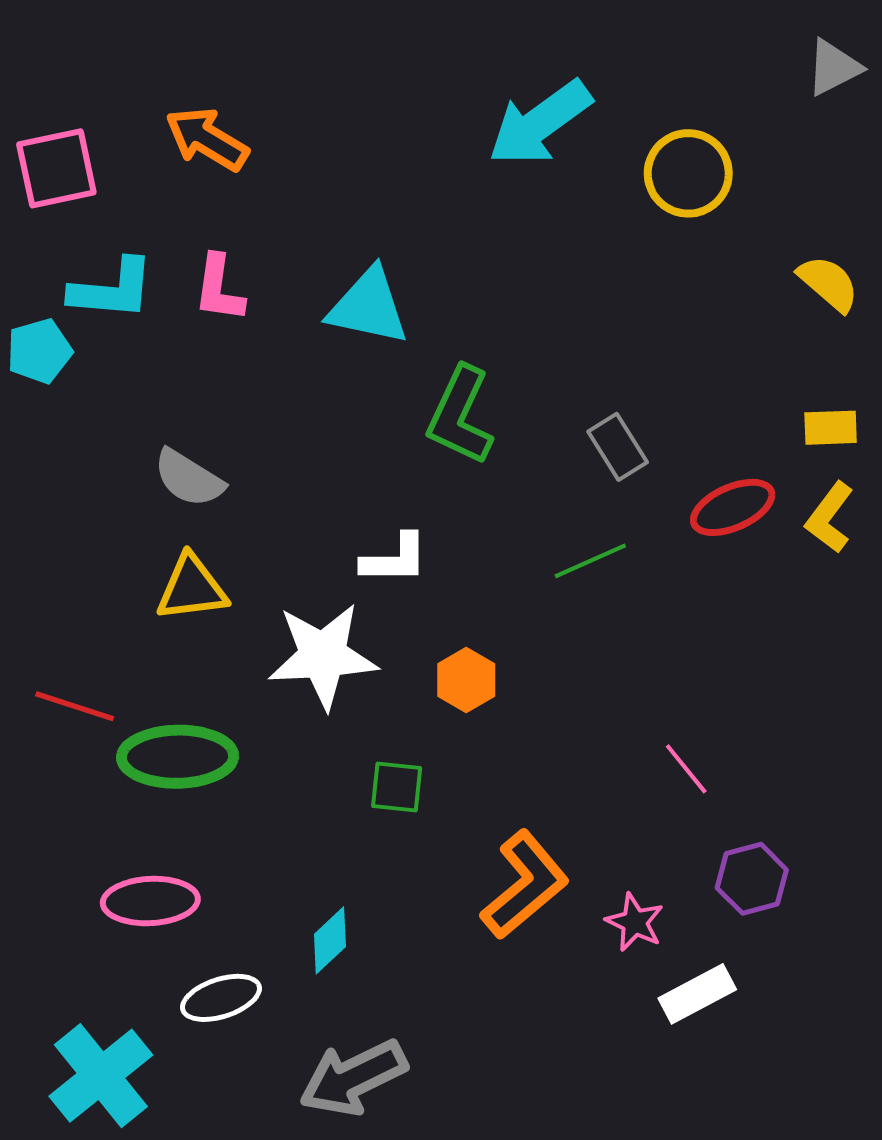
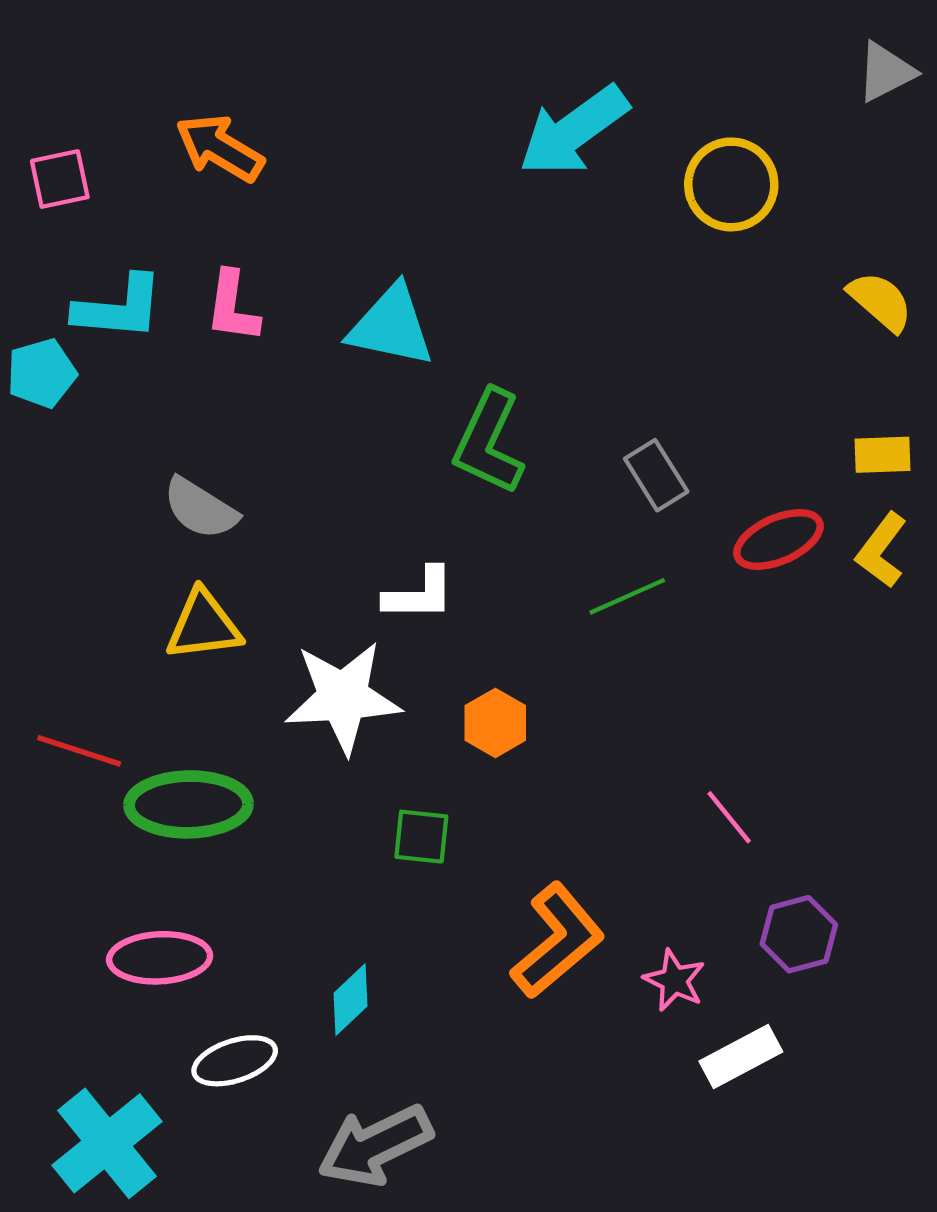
pink square: (56, 168) -> (60, 179), size x0.7

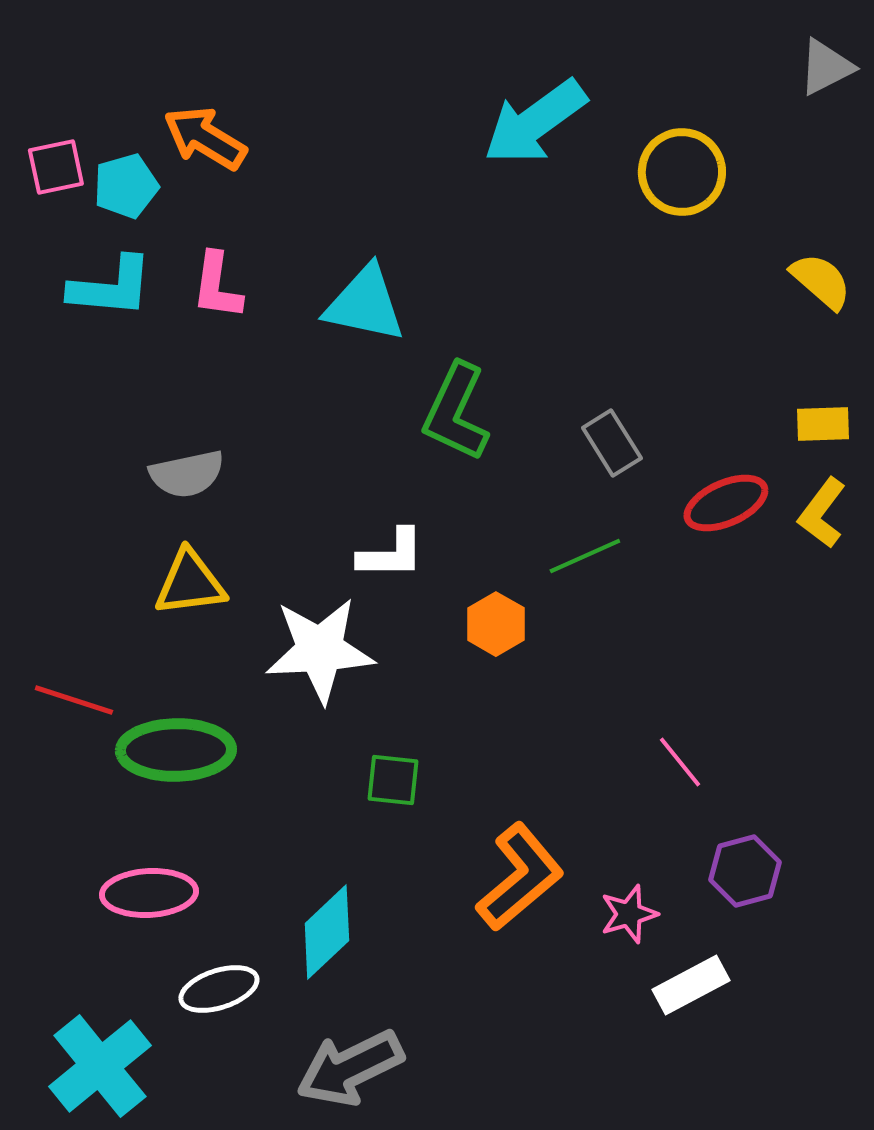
cyan pentagon: (42, 373) -> (126, 186), moved
gray semicircle: (200, 508) -> (187, 474), turned -44
orange hexagon: (495, 723) -> (496, 624), moved
pink star: (674, 980) -> (629, 914), turned 30
cyan diamond: (350, 1000) -> (327, 932), size x1.4

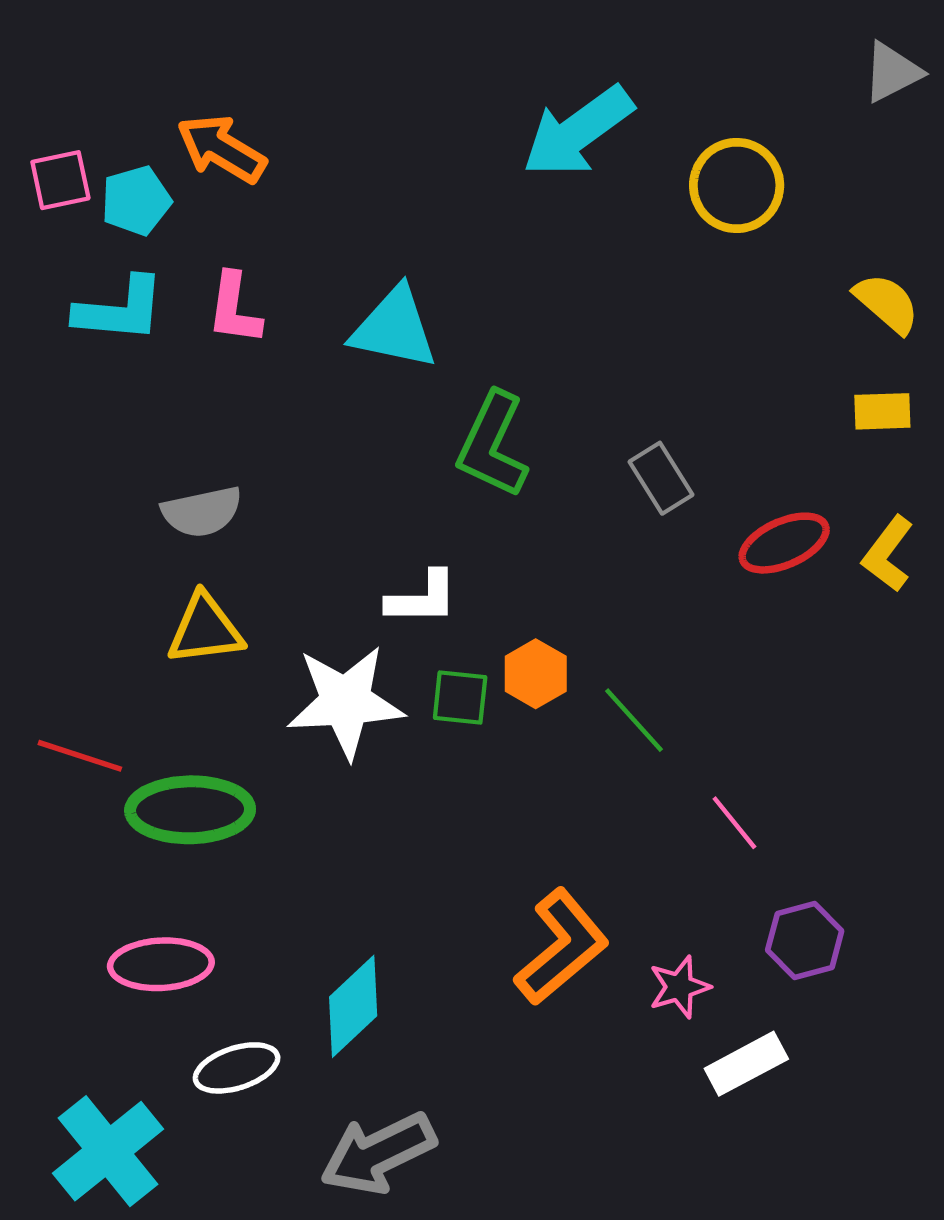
yellow rectangle: (823, 424) -> (882, 411), moved
green line: (585, 556) -> (634, 720), moved, turned 72
green square: (393, 780) -> (460, 697), moved

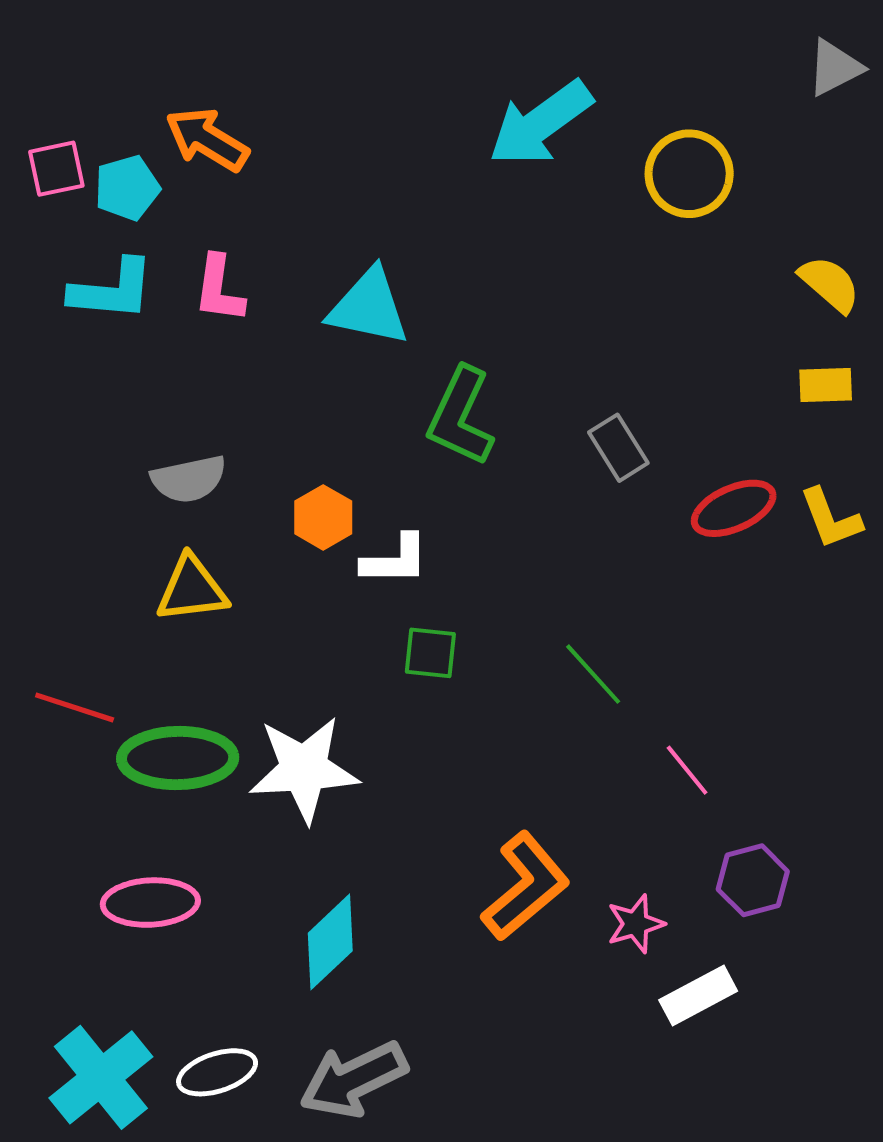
yellow L-shape: (888, 554) -> (831, 518), turned -58
orange hexagon: (536, 674) -> (323, 517), moved
white star: (346, 702) -> (304, 769), moved
white ellipse: (237, 1068) -> (217, 1072), moved

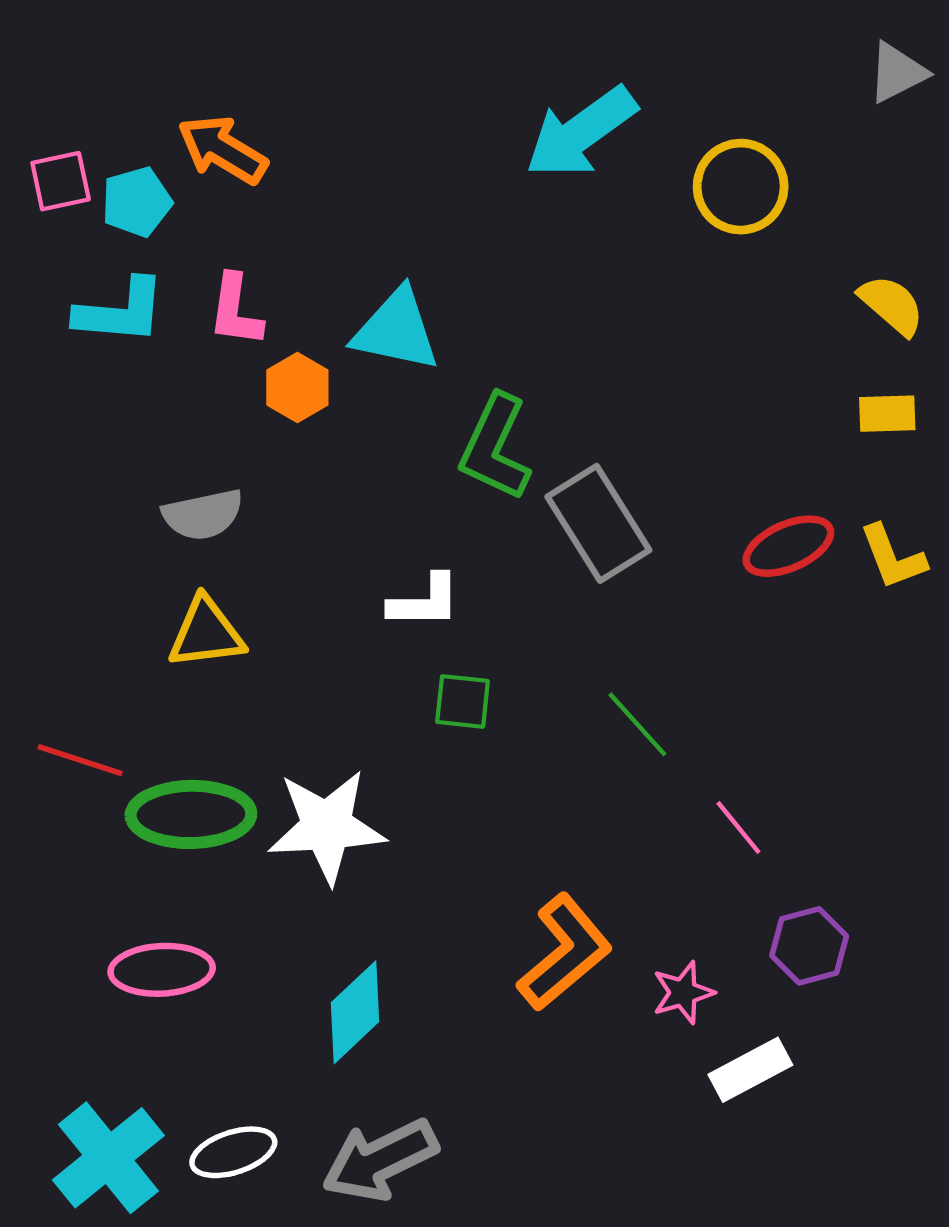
gray rectangle: (618, 448) -> (598, 523), moved, size x1.6
orange hexagon: (323, 517) -> (297, 388), moved

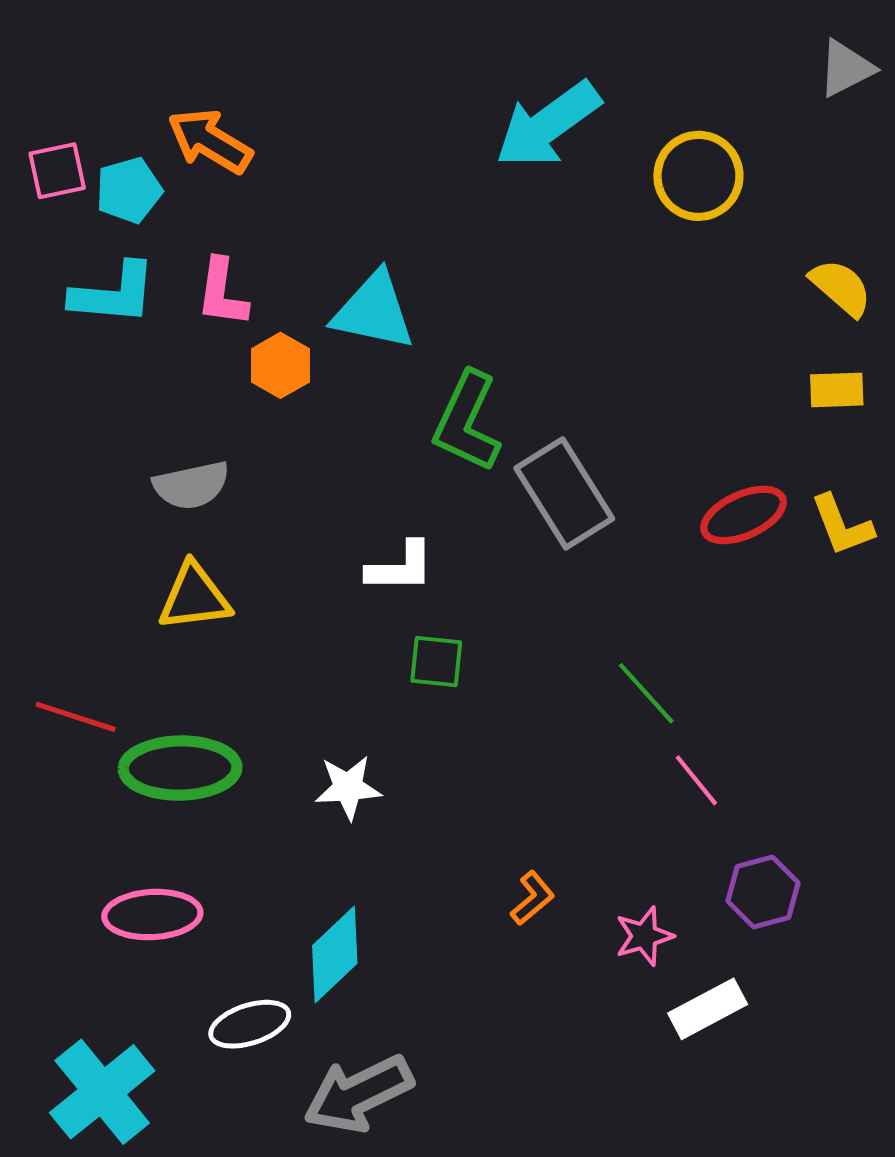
green line: (637, 724) -> (646, 693), moved
white star: (327, 826) -> (348, 787), moved, size x0.6
orange L-shape: (565, 952) -> (533, 898), size x0.5
white ellipse: (233, 1152) -> (250, 1024), moved

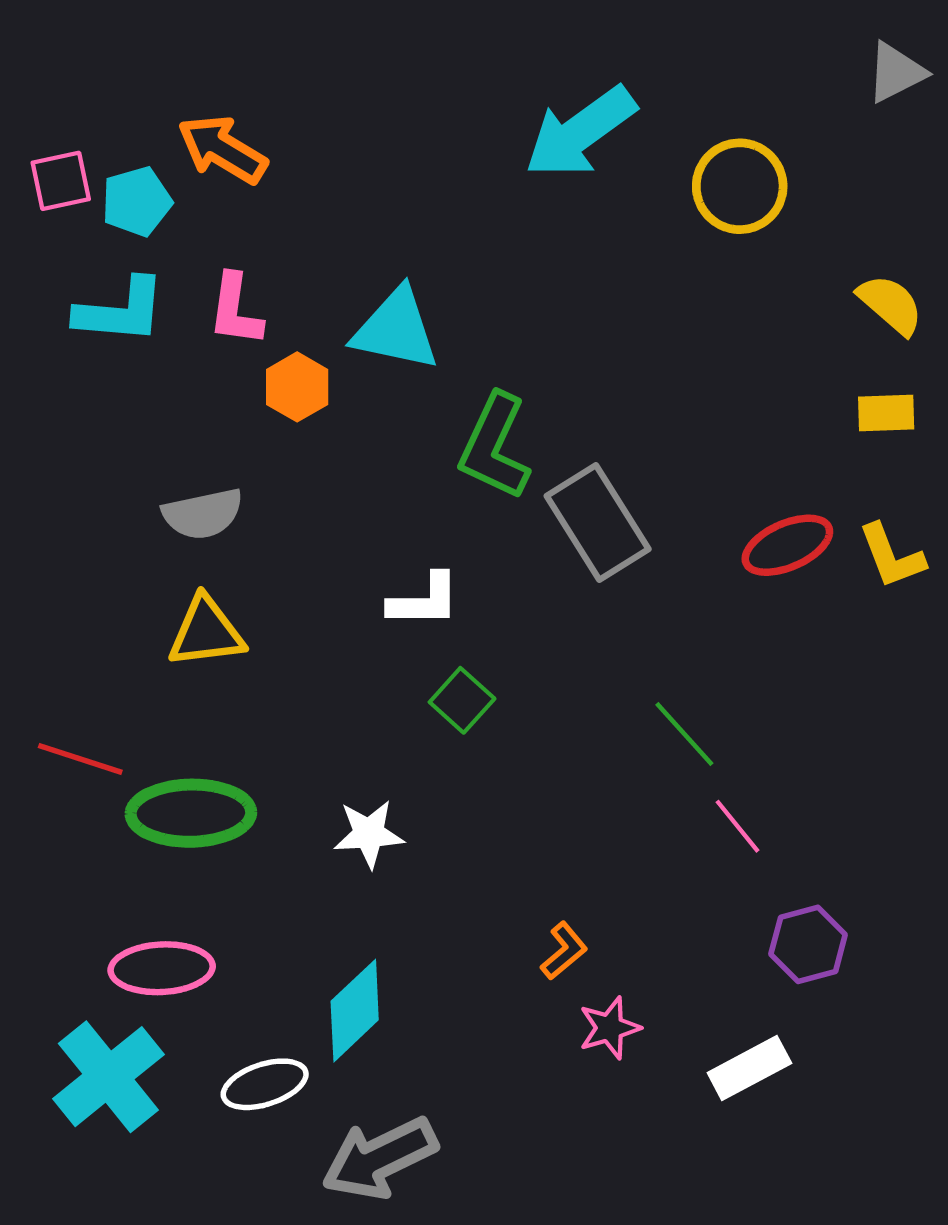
green square: (436, 661) -> (462, 700), turned 36
pink star: (644, 936) -> (610, 1028), moved
cyan cross: (102, 1092) -> (108, 1077), moved

